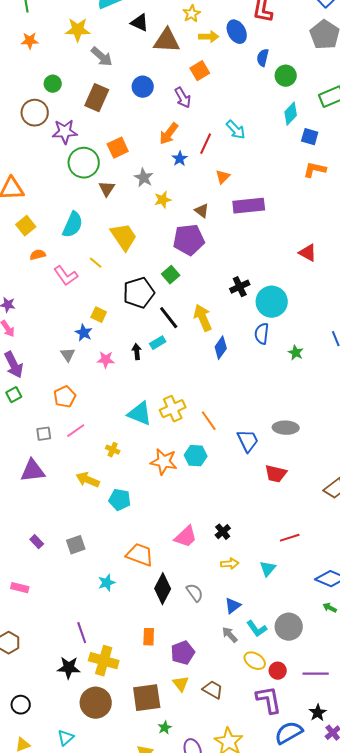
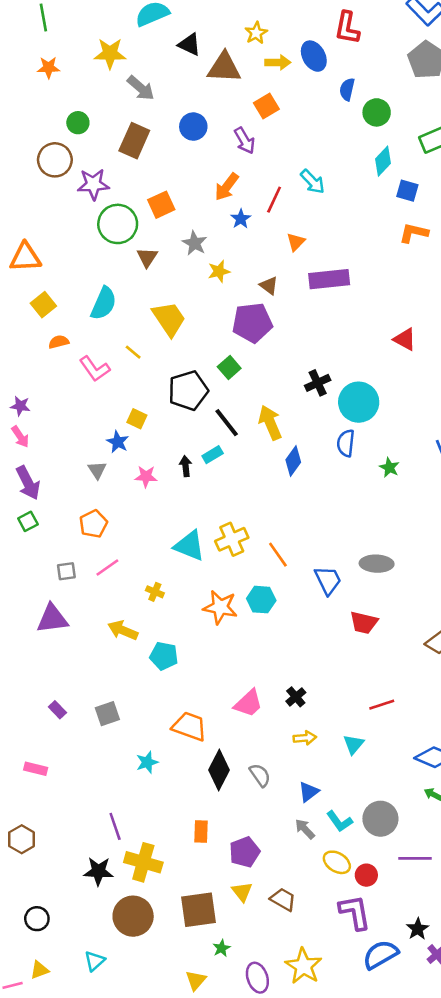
purple line: (316, 674) -> (415, 858), moved

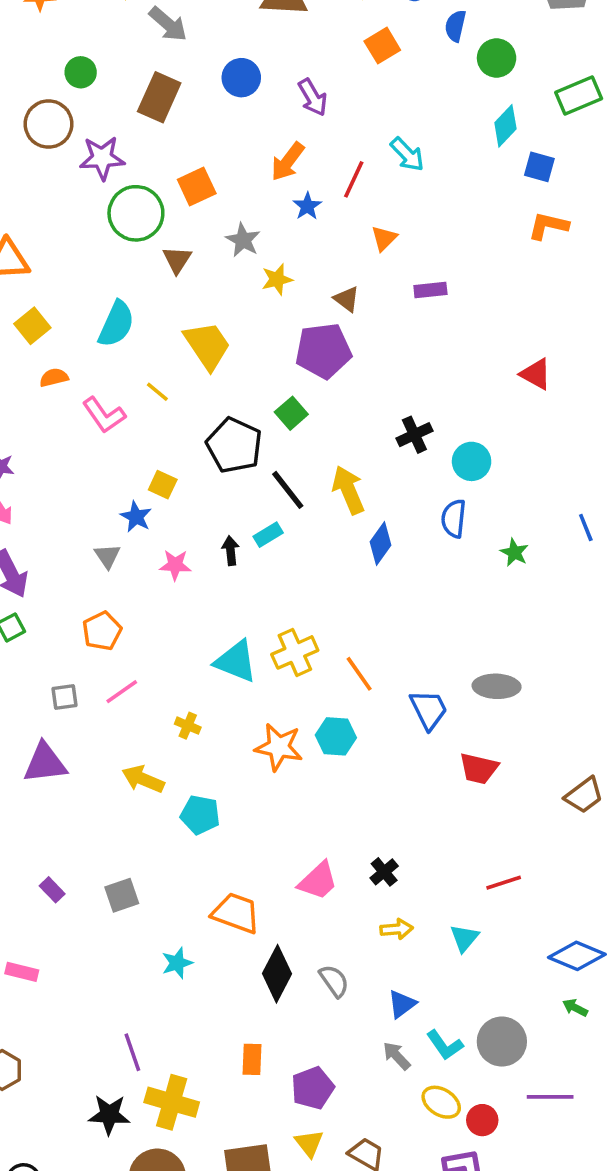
orange square: (266, 106) -> (382, 46), moved
purple rectangle: (329, 279) -> (430, 290), size x0.6
black pentagon: (188, 391) -> (234, 445), turned -30
cyan circle: (359, 402) -> (472, 461), size x0.7

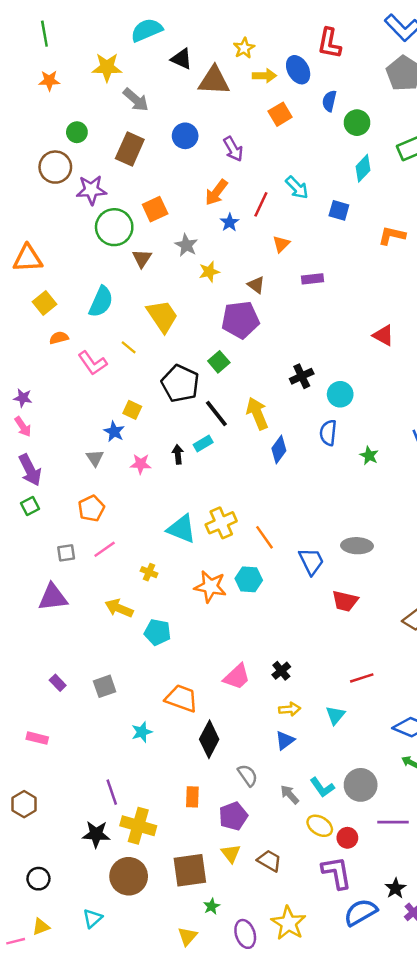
blue square: (539, 167) -> (339, 210), moved
gray semicircle: (334, 981) -> (248, 775), moved
blue triangle: (402, 1004) -> (285, 740), moved

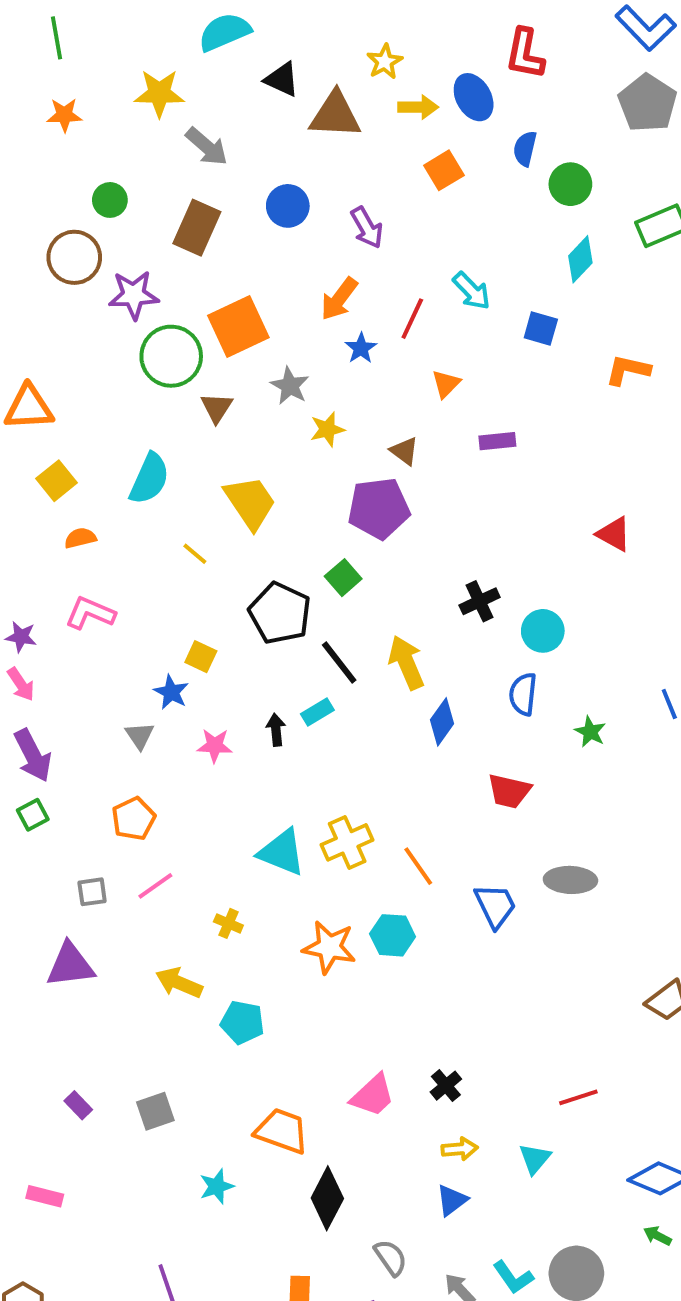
orange square: (155, 209) -> (238, 326), size x1.4
pink L-shape: (93, 363) -> (90, 613), moved, turned 148
red trapezoid: (345, 601) -> (509, 791), moved

